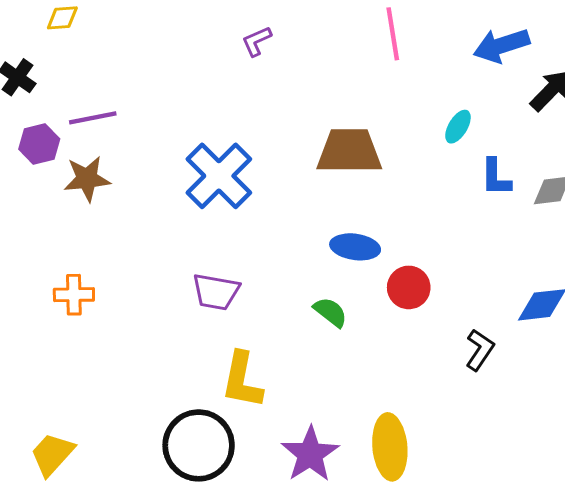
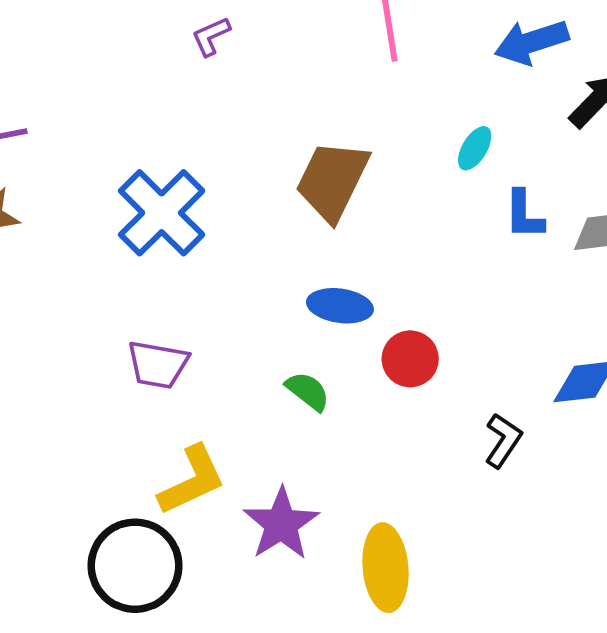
brown trapezoid: (349, 151) -> (332, 180), turned -64
yellow L-shape: (242, 380) -> (192, 480), turned -126
purple star: (310, 454) -> (281, 524), moved

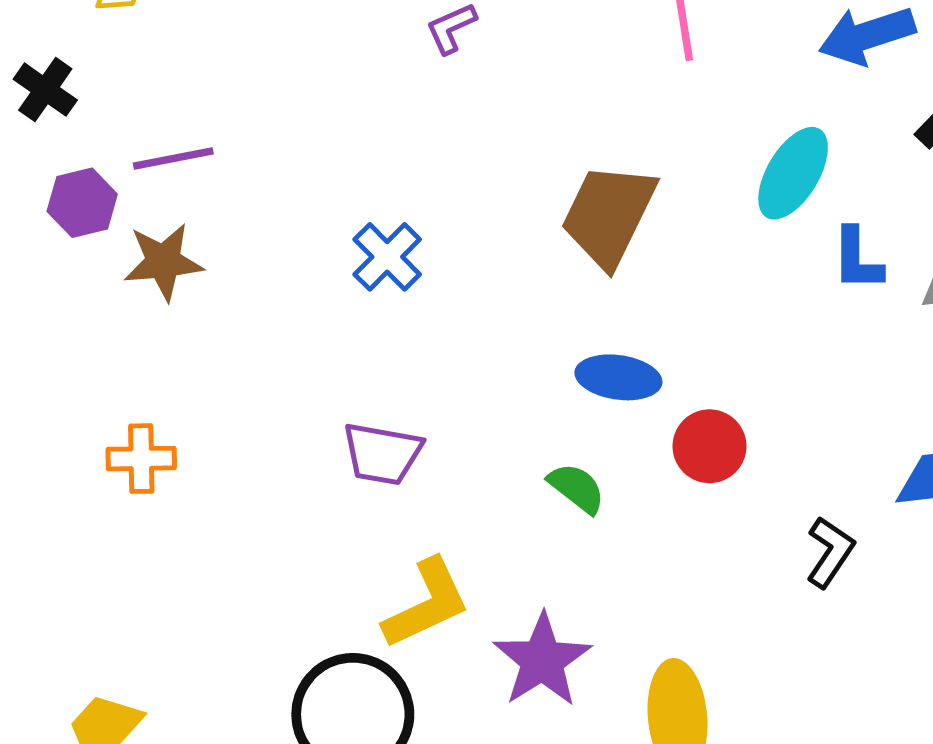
cyan ellipse: (475, 148) -> (793, 173), size x1.6
blue cross: (162, 213) -> (387, 257), size x0.6

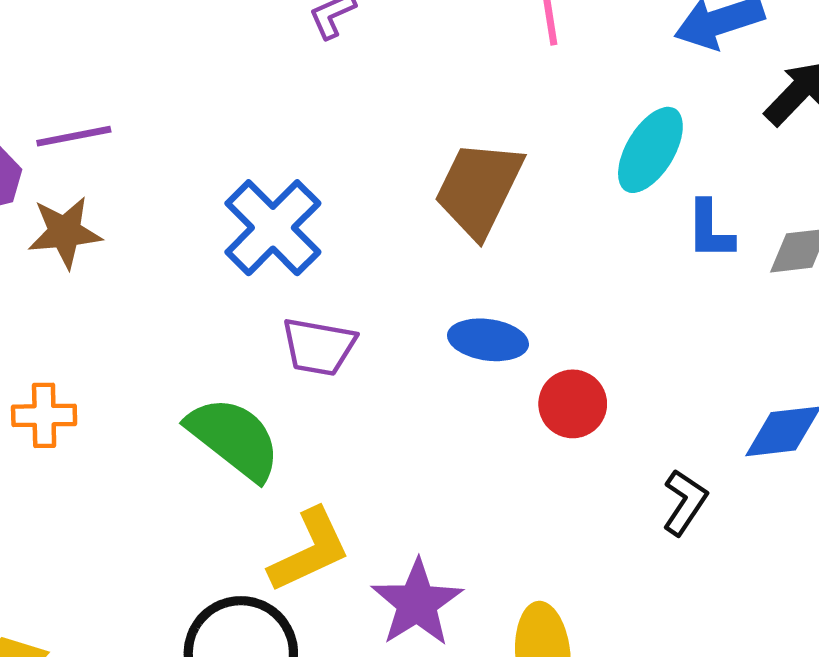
blue cross: (387, 257) -> (273, 228), size x1.5
purple trapezoid: (382, 454) -> (319, 347), moved
green semicircle: (577, 488) -> (234, 438), moved, size x1.8

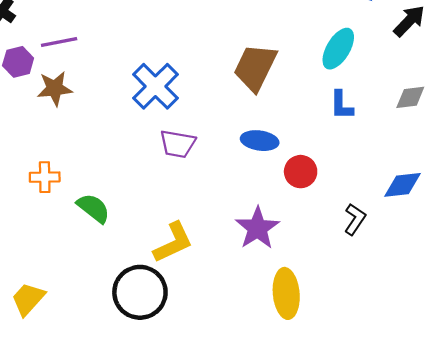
blue L-shape: (710, 230) -> (342, 105), moved
green semicircle: (234, 438) -> (93, 208), moved, size x0.7
purple star: (417, 603) -> (257, 228), moved

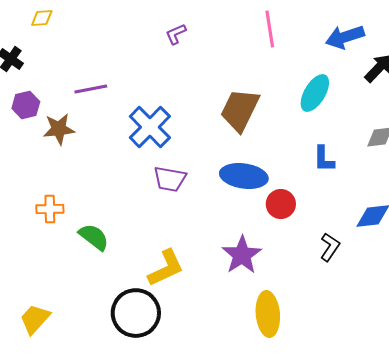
purple line: (59, 42) -> (91, 89), moved
blue L-shape: (342, 105) -> (324, 159), moved
blue ellipse: (260, 141) -> (244, 176), size x1.4

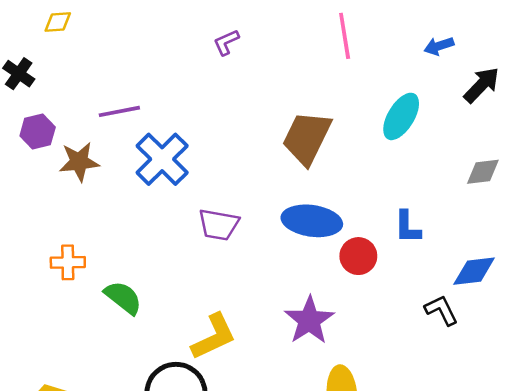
blue arrow: (345, 37) -> (439, 46), size x0.6
blue cross: (150, 127) -> (162, 159), moved
blue L-shape: (324, 159) -> (407, 227), moved
black L-shape: (330, 247) -> (441, 310), moved, turned -60

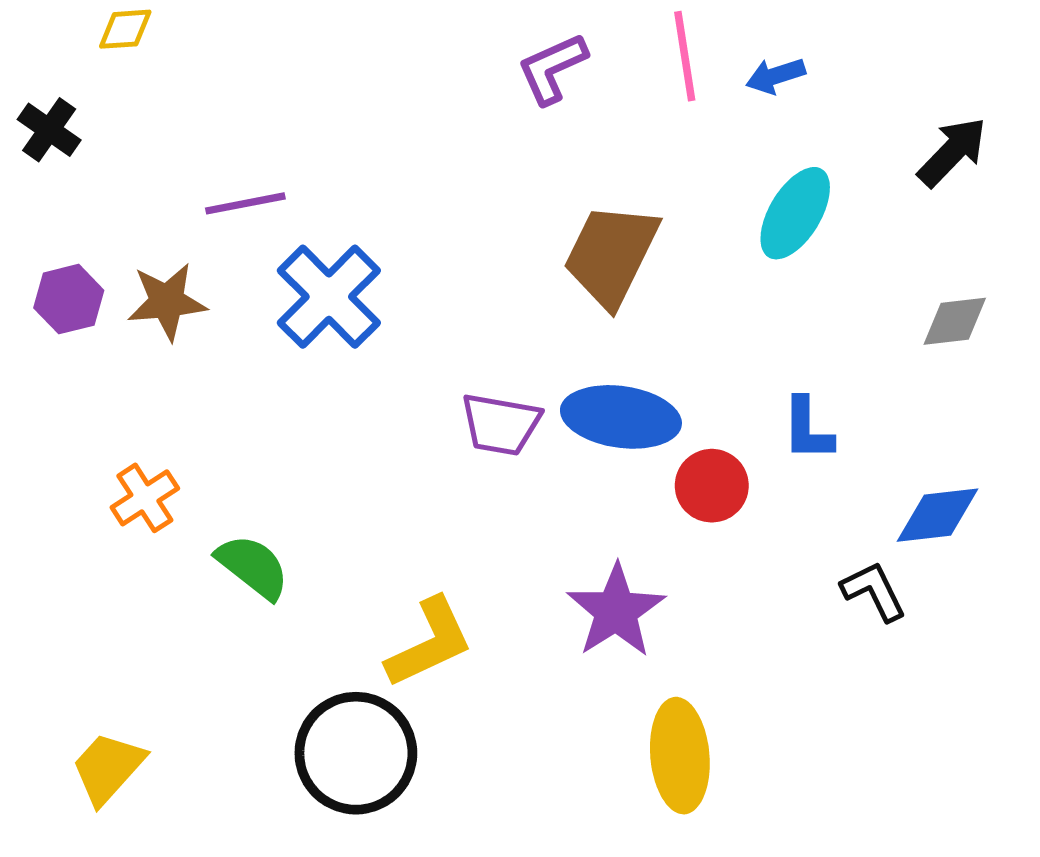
purple L-shape: (226, 42) -> (552, 68), moved, size x1.4
blue arrow: (439, 46) -> (776, 76), moved
purple hexagon: (38, 132) -> (69, 299), moved
purple trapezoid: (219, 225) -> (501, 424), moved
orange cross: (68, 262) -> (145, 498), turned -32

